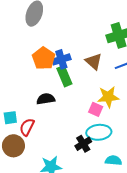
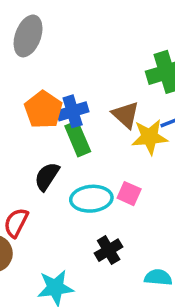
yellow star: (108, 97) -> (150, 137), moved
black semicircle: (46, 99) -> (47, 176), turned -48
cyan ellipse: (99, 132) -> (91, 199), moved

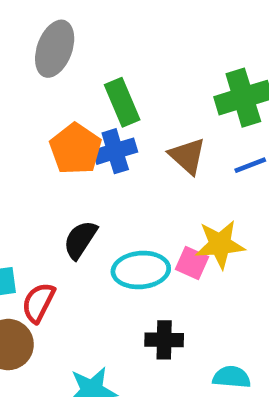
yellow star: (150, 137) -> (220, 244), moved
green rectangle: (78, 139) -> (122, 102), moved
black cross: (109, 250) -> (164, 340), turned 32

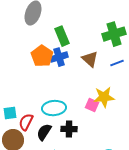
black semicircle: (80, 240) -> (44, 132), moved
cyan ellipse: (141, 270) -> (54, 108), moved
black cross: (164, 340) -> (69, 129), moved

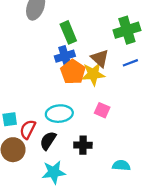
orange pentagon: (42, 56) -> (73, 72), moved
yellow star: (104, 97) -> (93, 74), moved
black cross: (69, 129) -> (83, 145), moved

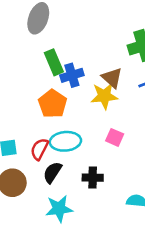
green rectangle: (68, 32) -> (54, 62), moved
orange pentagon: (73, 72) -> (52, 104), moved
red semicircle: (28, 129) -> (40, 149), moved

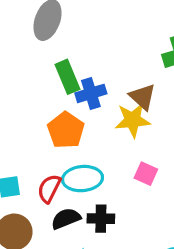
black semicircle: (52, 172) -> (66, 219), turned 35
black cross: (93, 178) -> (101, 219), moved

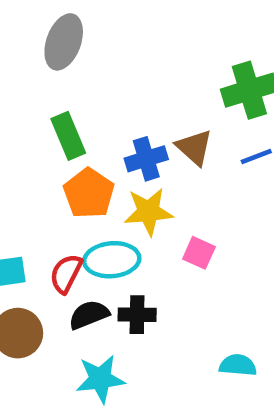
green rectangle: (68, 77) -> (68, 136), moved
blue cross: (91, 93) -> (146, 159), moved
yellow star: (133, 120) -> (148, 212), moved

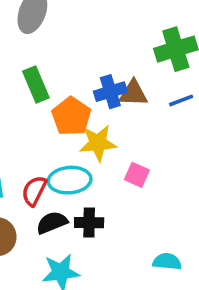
brown triangle: (194, 147) -> (133, 93), turned -40
blue cross: (146, 159) -> (110, 92), moved
orange pentagon: (89, 193) -> (71, 116), moved

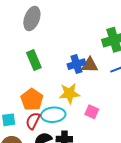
orange pentagon: (71, 116) -> (32, 100), moved

